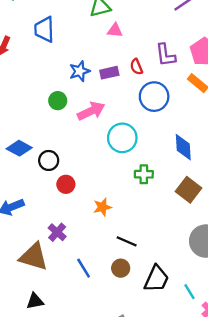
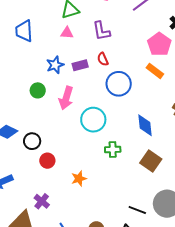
pink triangle: (115, 30) -> (67, 33), moved
purple L-shape: (166, 55) -> (101, 31), moved
pink arrow: (91, 111) -> (66, 98), turned 135
black line: (127, 241) -> (137, 210), moved

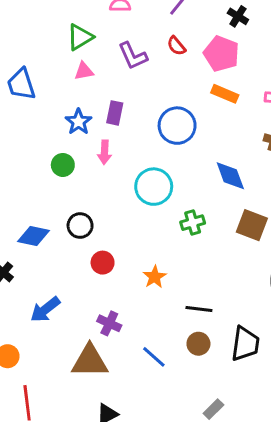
red semicircle: (103, 59) -> (176, 46), moved
purple rectangle: (80, 65) -> (115, 113), turned -49
pink arrow: (66, 98) -> (104, 152), moved, size x0.7
black circle: (32, 141) -> (80, 226), moved
black line: (137, 210) -> (199, 309), moved

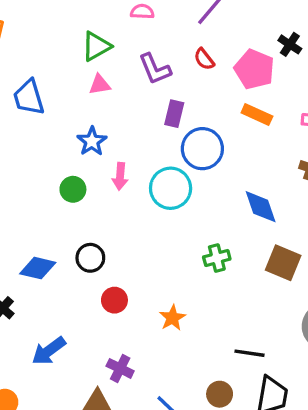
black cross: (238, 16) -> (290, 44), moved
purple rectangle: (115, 113) -> (174, 114), moved
cyan circle: (154, 187) -> (171, 188), moved
black line: (199, 309) -> (250, 353), moved

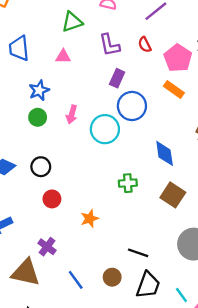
pink triangle: (100, 85) -> (63, 57), moved
blue star: (92, 141) -> (39, 90), moved

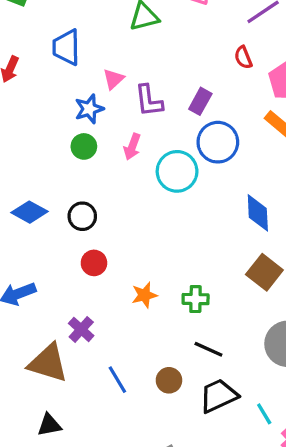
purple L-shape: (109, 45) -> (149, 101), moved
pink triangle: (63, 57) -> (113, 79), moved, turned -49
green cross: (128, 183) -> (196, 299), moved
black trapezoid: (148, 285) -> (218, 396), turned -140

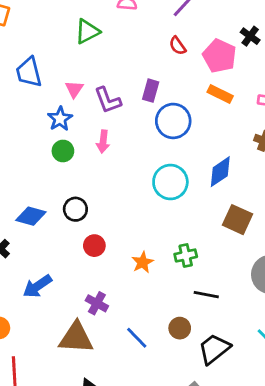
cyan circle: (177, 171) -> (170, 182), moved
blue diamond: (258, 213) -> (220, 172), turned 72
black trapezoid: (218, 396) -> (214, 349), moved

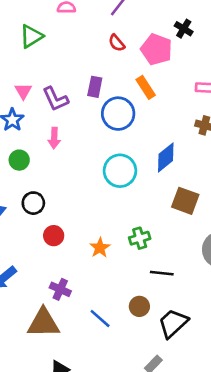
orange rectangle: (220, 94) -> (146, 87), moved, turned 35
green circle: (63, 151) -> (19, 160), moved

